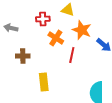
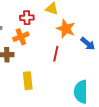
orange cross: (56, 38) -> (21, 37), moved, turned 35

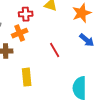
orange star: (66, 29) -> (82, 13), moved, turned 30
red line: (56, 54) -> (55, 50), turned -42

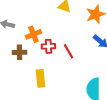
red cross: (26, 14) -> (48, 46), moved

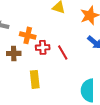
orange cross: (33, 34) -> (28, 35), turned 35

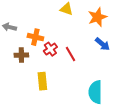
red cross: (43, 47) -> (50, 49), turned -32

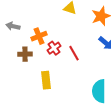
orange cross: (35, 37) -> (39, 36), turned -35

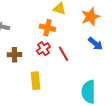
orange cross: (39, 36) -> (47, 28), moved, turned 35

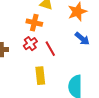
yellow rectangle: (35, 81) -> (40, 76), moved

